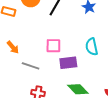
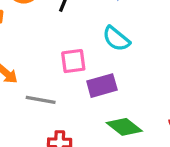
cyan semicircle: (92, 47) -> (116, 39), moved, turned -30

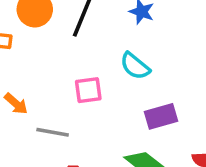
purple rectangle: (102, 86) -> (161, 116), moved

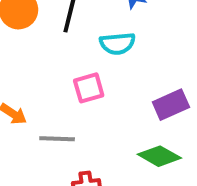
cyan semicircle: (135, 66) -> (117, 44), moved, turned -36

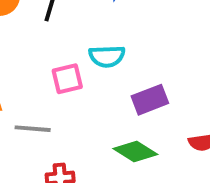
cyan semicircle: (117, 44) -> (107, 56), moved

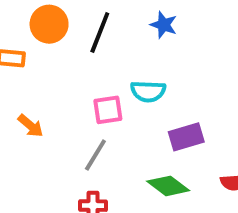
gray line: (33, 129) -> (95, 155), moved, turned -68

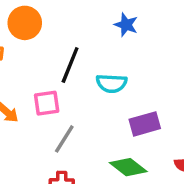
black line: (100, 32) -> (70, 65), moved
pink square: (108, 110) -> (47, 103), moved

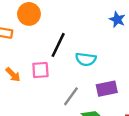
blue star: (126, 25) -> (117, 19), moved
gray line: (64, 139) -> (71, 96), moved

